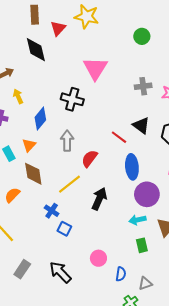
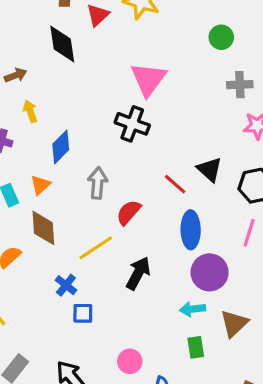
gray cross: (143, 86) -> (240, 85), moved
black cross: (72, 99) -> (132, 124), moved
blue square: (64, 229) -> (83, 313), turned -32

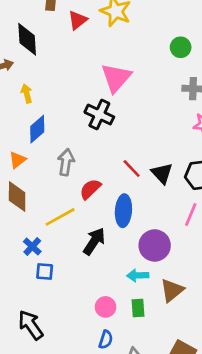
black diamond: (62, 44) -> (27, 39), moved
yellow arrow: (30, 111) -> (27, 93), moved
black triangle: (210, 169) -> (162, 173), moved
blue ellipse: (191, 230) -> (123, 211), moved
pink circle: (130, 361) -> (106, 307), moved

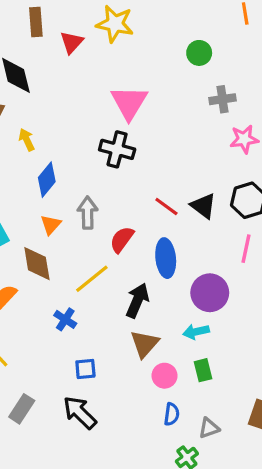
orange triangle: (17, 160) -> (51, 225), moved
blue square: (45, 271) -> (85, 369), moved
brown triangle: (172, 290) -> (145, 344), moved

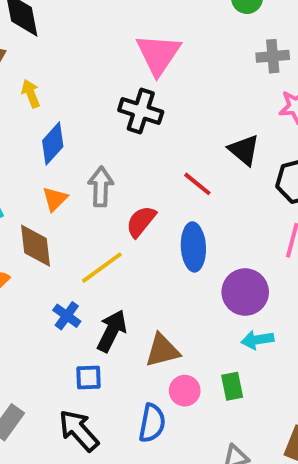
black triangle: (203, 206) -> (244, 150), moved
black arrow: (137, 300) -> (112, 331), moved
cyan arrow: (196, 332) -> (257, 340), moved
brown triangle: (145, 344) -> (162, 350), turned 32
blue semicircle: (172, 414) -> (152, 423), moved, size x1.4

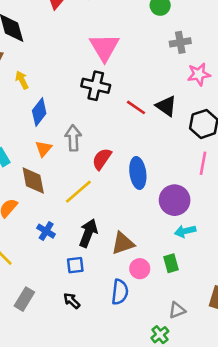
red line: (197, 184) -> (136, 107), moved
blue cross: (67, 316) -> (46, 231), moved
black arrow: (79, 431) -> (72, 301), size x0.6

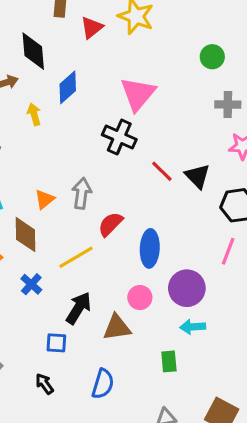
blue diamond: (39, 112) -> (68, 87), moved
blue cross: (46, 231) -> (31, 284), moved
pink circle: (140, 269) -> (140, 298), moved

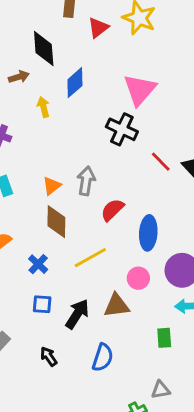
brown diamond: (26, 235) -> (56, 222), moved
yellow line: (76, 257) -> (90, 258), moved
black arrow: (79, 308) -> (77, 314), moved
blue square: (56, 343) -> (42, 304), moved

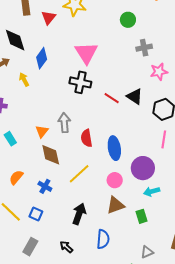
red semicircle: (112, 210) -> (87, 138), turned -42
blue square: (42, 304) -> (36, 214), moved, turned 32
brown triangle: (117, 306) -> (116, 205), moved

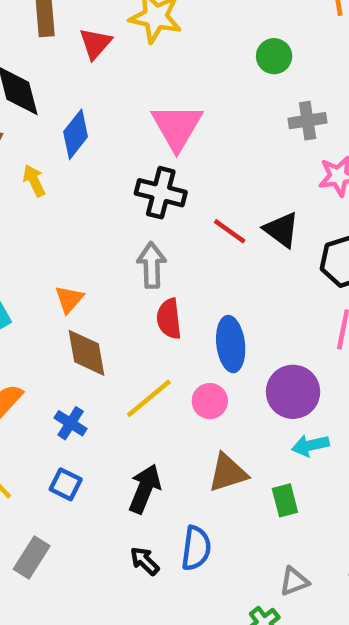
gray arrow: (64, 123) -> (152, 265), moved
pink circle: (115, 180) -> (210, 401), moved
blue square: (36, 214) -> (66, 484), moved
black arrow: (66, 247) -> (145, 561), moved

